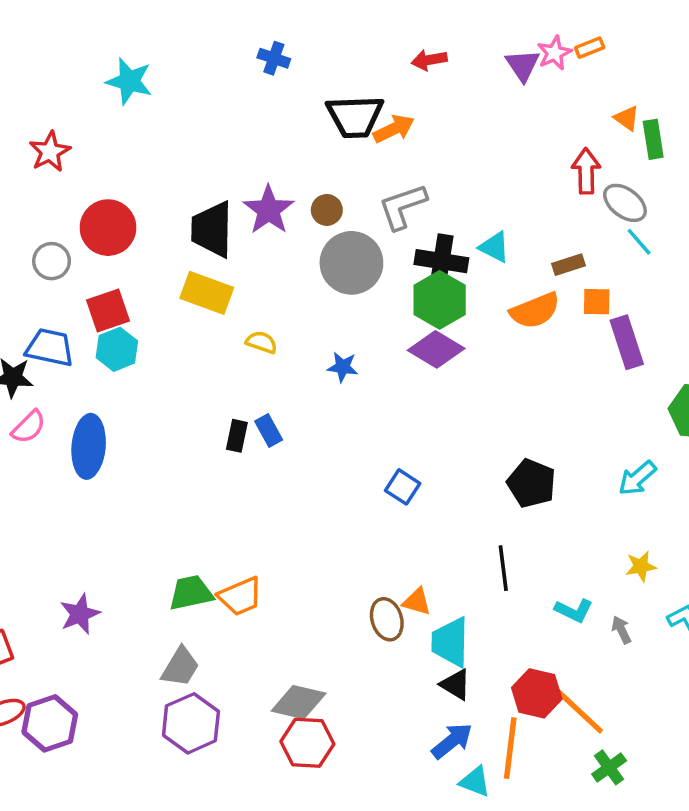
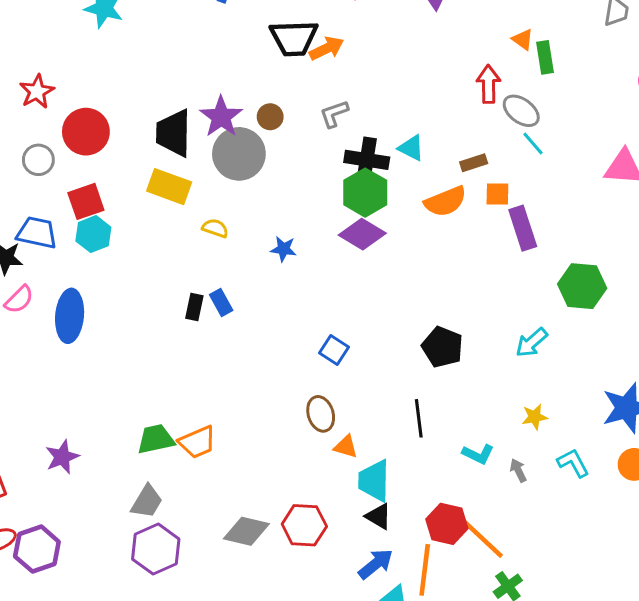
red star: (50, 152) -> (37, 92), moved
gray L-shape: (403, 206) -> (334, 114), size x0.7
gray circle: (351, 263) -> (239, 154), moved
brown ellipse: (387, 619) -> (321, 414), moved
red hexagon: (307, 743) -> (304, 525), moved

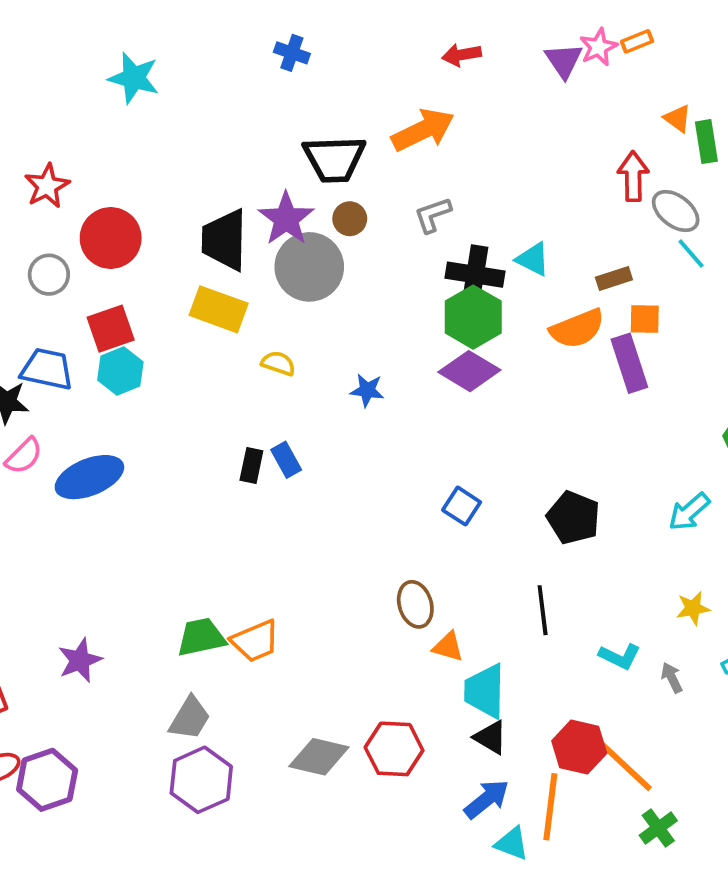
black trapezoid: (294, 38) -> (334, 159), moved
orange arrow: (327, 48) -> (423, 130), size x1.4
purple rectangle: (523, 228) -> (629, 363), moved
blue ellipse: (70, 316) -> (89, 477), turned 63
blue square: (334, 350) -> (462, 506), moved

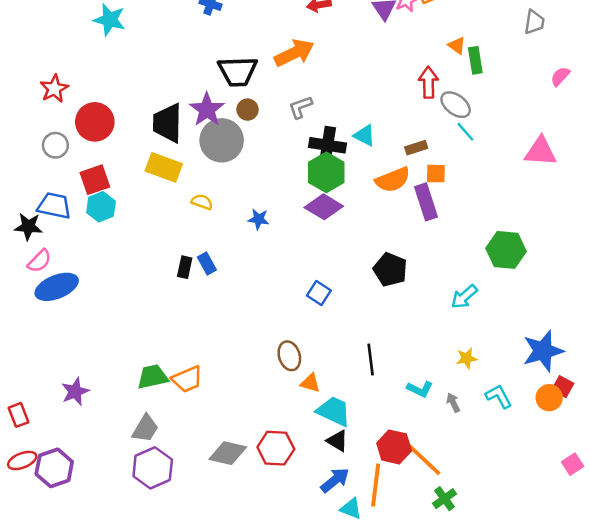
blue ellipse: (89, 477) -> (57, 287), moved
black pentagon: (573, 518) -> (390, 270), moved
cyan trapezoid: (485, 691) -> (334, 411), turned 114

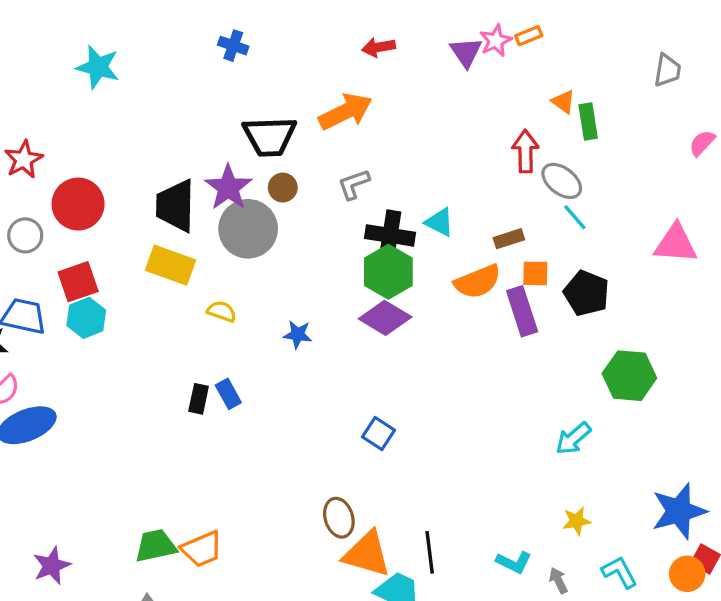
black pentagon: (390, 270) -> (586, 293), moved
black line: (371, 360) -> (430, 552), moved
orange triangle: (310, 383) -> (367, 554), size x1.8

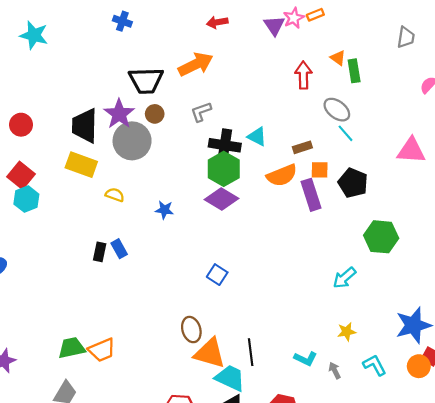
red arrow: (525, 151) -> (303, 75), moved
red circle: (78, 204) -> (21, 125), size x0.7
red square: (78, 282) -> (21, 175), turned -32

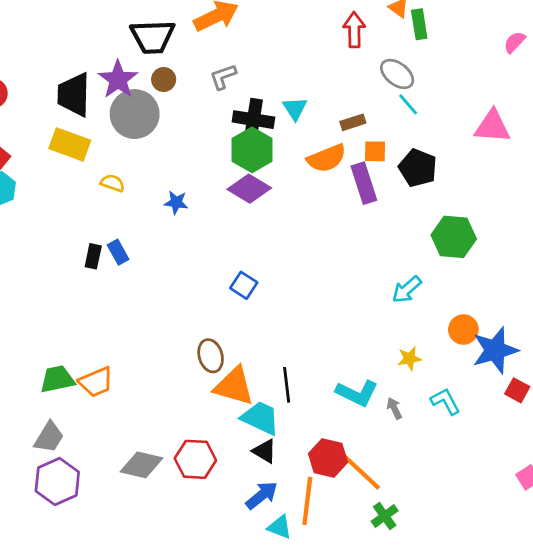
cyan triangle: (257, 137) -> (295, 109), turned 30
cyan L-shape: (306, 359) -> (357, 393), size x1.4
orange circle: (419, 366) -> (463, 330), moved

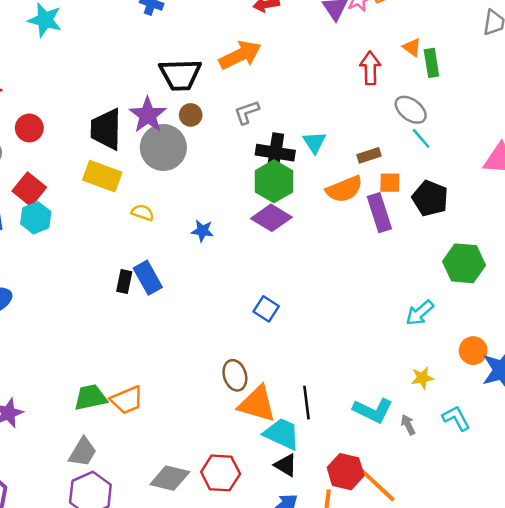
blue rectangle: (118, 252) -> (148, 278), size x1.4

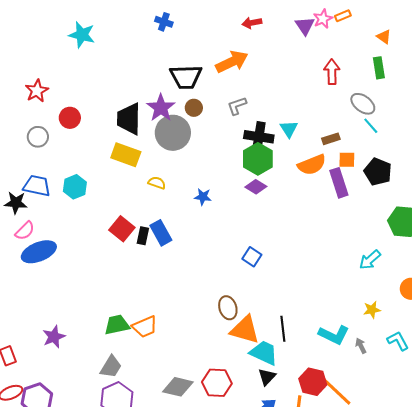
orange triangle: (412, 47) -> (384, 37), moved
red square: (29, 189) -> (122, 229), moved
purple diamond: (271, 218) -> (256, 187), size x0.7
black triangle: (286, 465) -> (267, 377), turned 42

